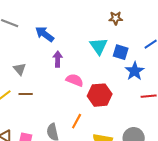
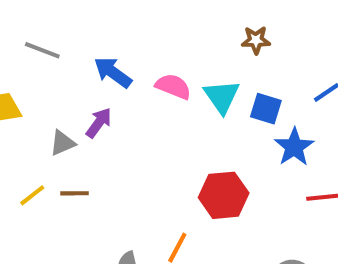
purple arrow: (58, 59) -> (99, 123), moved, turned 35
gray triangle: (20, 69) -> (62, 143), turned 48
pink semicircle: (75, 80) -> (173, 86), moved

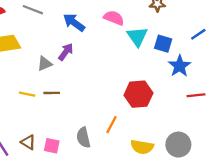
pink semicircle: (173, 86) -> (114, 18), moved
yellow line: (32, 195) -> (27, 94), turned 49

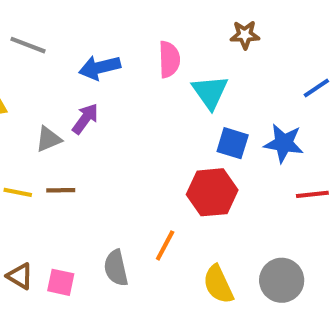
pink semicircle: (114, 18) -> (169, 59), turned 66
blue arrow: (74, 23) -> (100, 68), turned -50
blue square: (163, 44) -> (233, 143), moved
blue star: (180, 66) -> (284, 143), turned -30
yellow semicircle: (142, 147) -> (218, 284), turned 55

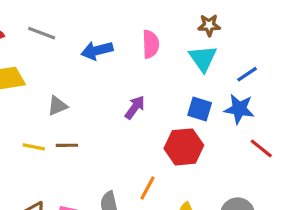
blue line: (316, 88) -> (247, 74), moved
cyan triangle: (210, 92) -> (203, 58), moved
purple arrow: (85, 119) -> (135, 107), moved
red line: (312, 194) -> (261, 148), turned 45

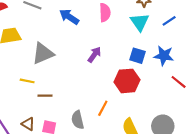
blue arrow: (97, 51) -> (69, 17), turned 48
blue line: (247, 74) -> (169, 21), moved
gray triangle: (57, 106) -> (43, 54), size x1.6
brown line: (67, 145) -> (45, 96), moved

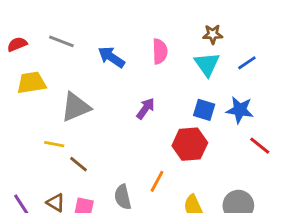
brown line: (45, 96) -> (79, 164), turned 40

